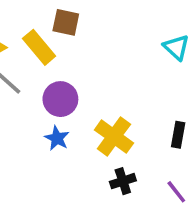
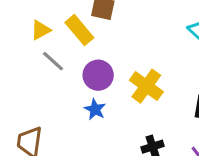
yellow cross: (114, 136) -> (146, 86), moved

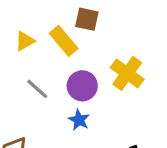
gray line: (53, 61) -> (37, 89), moved
yellow cross: (146, 86) -> (127, 73), moved

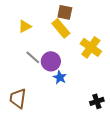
yellow rectangle: (64, 41) -> (61, 28), moved
purple circle: (82, 86) -> (51, 61), moved

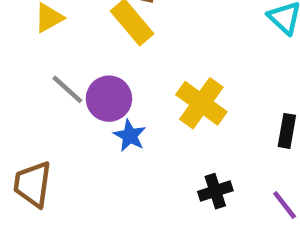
yellow cross: (91, 47) -> (201, 103), moved

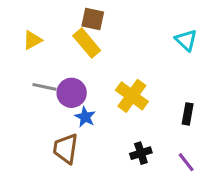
gray line: (67, 89) -> (44, 87), turned -30
brown trapezoid: (33, 184) -> (66, 149), moved

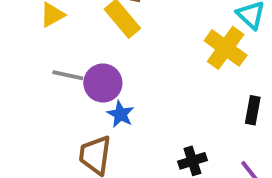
yellow cross: (132, 96) -> (226, 48), moved

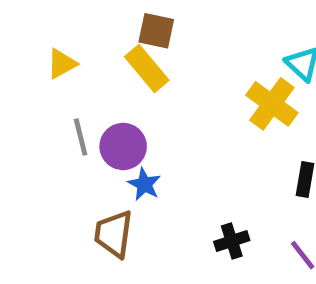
gray line: (68, 75) -> (81, 137), turned 64

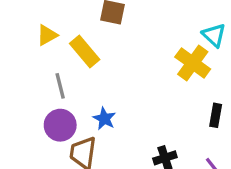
yellow rectangle: (147, 69) -> (85, 52), moved
purple circle: (123, 146) -> (60, 125), moved

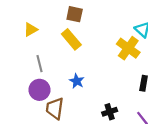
yellow rectangle: (85, 52) -> (71, 39), moved
blue star: (104, 119) -> (77, 81), moved

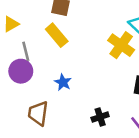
gray line: (39, 64) -> (26, 51), moved
purple circle: (39, 90) -> (21, 71), moved

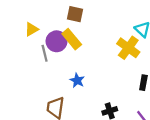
purple circle: (21, 71) -> (57, 41), moved

